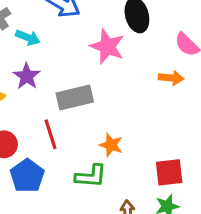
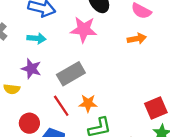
cyan arrow: (28, 38) -> (37, 38), moved
orange star: (111, 145) -> (88, 103), moved

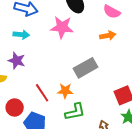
gray rectangle: (71, 74) -> (86, 68), moved

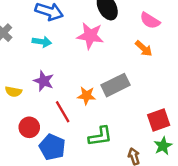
orange arrow: (108, 36) -> (144, 48), turned 49
purple star: (17, 61) -> (44, 81), moved
orange star: (65, 91) -> (86, 96), moved

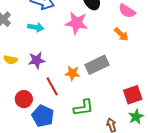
purple star: (44, 81) -> (37, 60), turned -30
yellow semicircle: (13, 92) -> (11, 60), moved

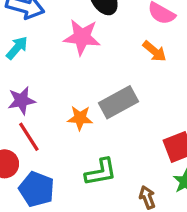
cyan arrow: (36, 27) -> (17, 48), turned -56
red line: (52, 86) -> (29, 137), moved

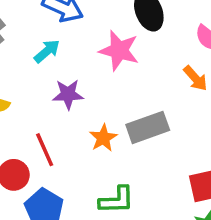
purple star: (21, 101) -> (68, 94), moved
orange star: (80, 118) -> (103, 138), turned 30

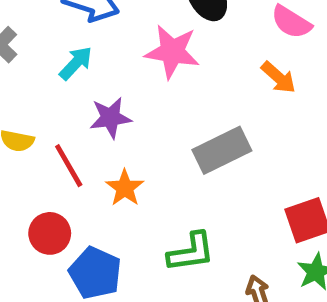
orange star: (103, 138) -> (125, 188), moved
red line: (45, 150) -> (69, 166), moved

